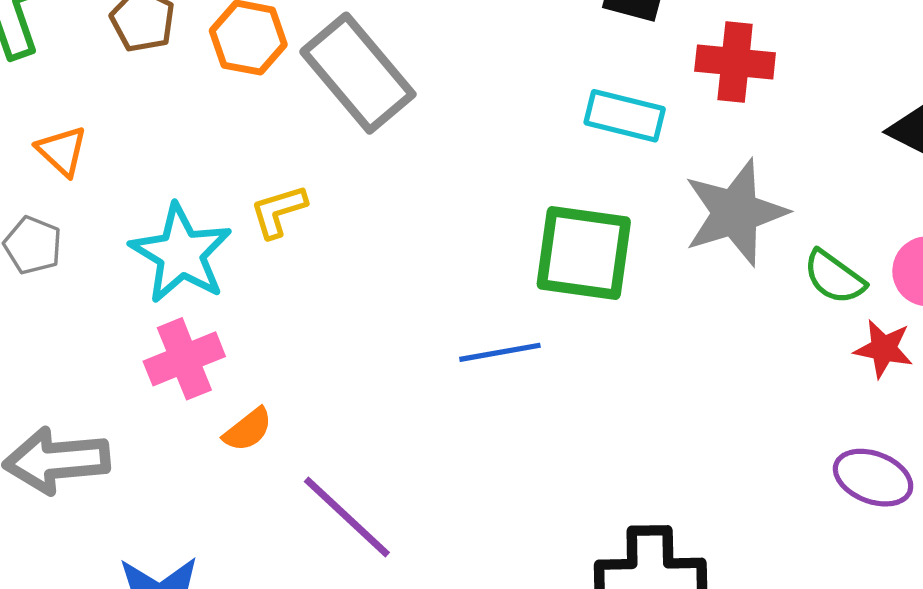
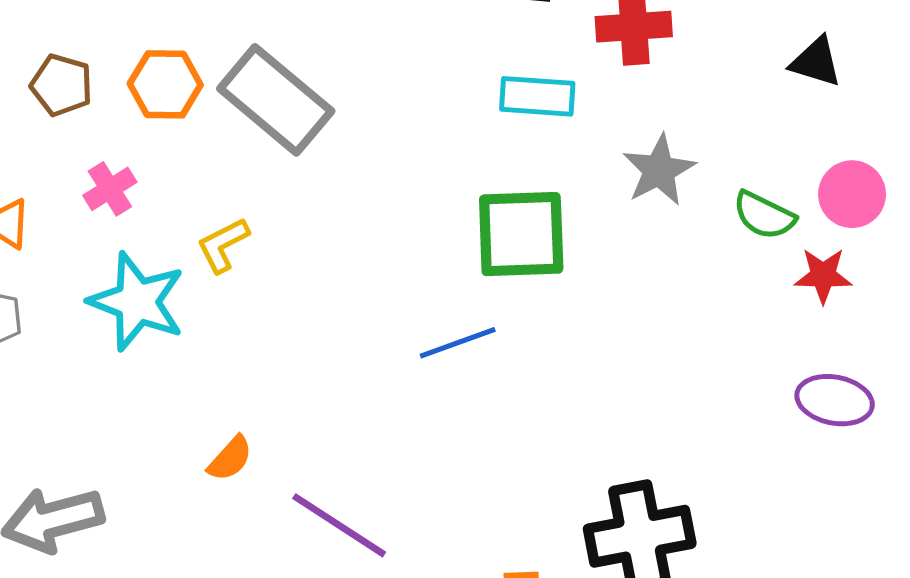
gray star: (735, 213) -> (659, 170), size x0.7
pink cross: (184, 359) -> (110, 189), moved, size x0.7

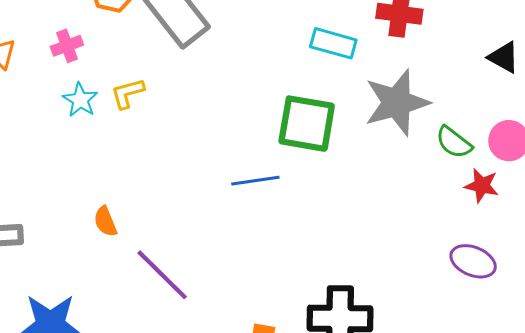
gray star: (659, 170) -> (397, 103), size x1.5
cyan star: (137, 302) -> (80, 100), moved, size x0.6
orange semicircle: (230, 459) -> (105, 221), turned 104

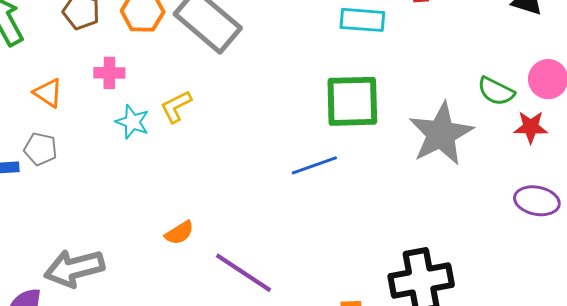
pink cross: (67, 46) -> (109, 73), turned 32
gray star: (397, 103) -> (441, 134), moved
orange semicircle: (105, 221) -> (179, 233), turned -88

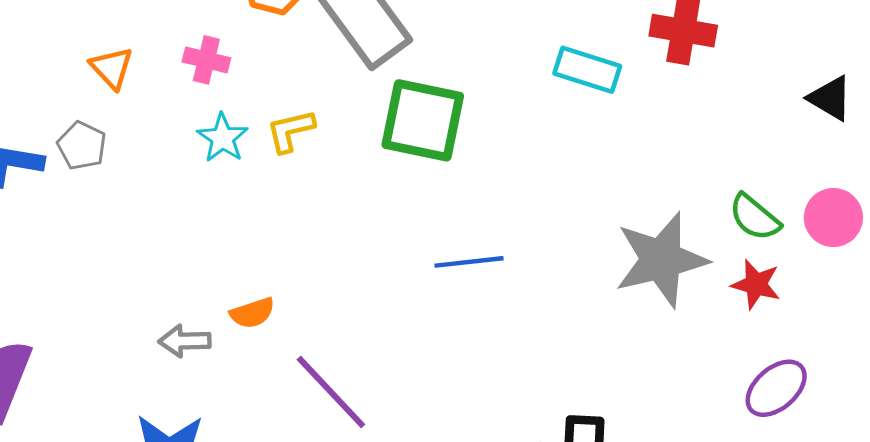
green square: (352, 101) -> (423, 120), moved
red star: (531, 127) -> (756, 284), moved
purple ellipse: (537, 201) -> (776, 388), turned -66
gray arrow: (74, 268) -> (185, 341), moved, size x0.6

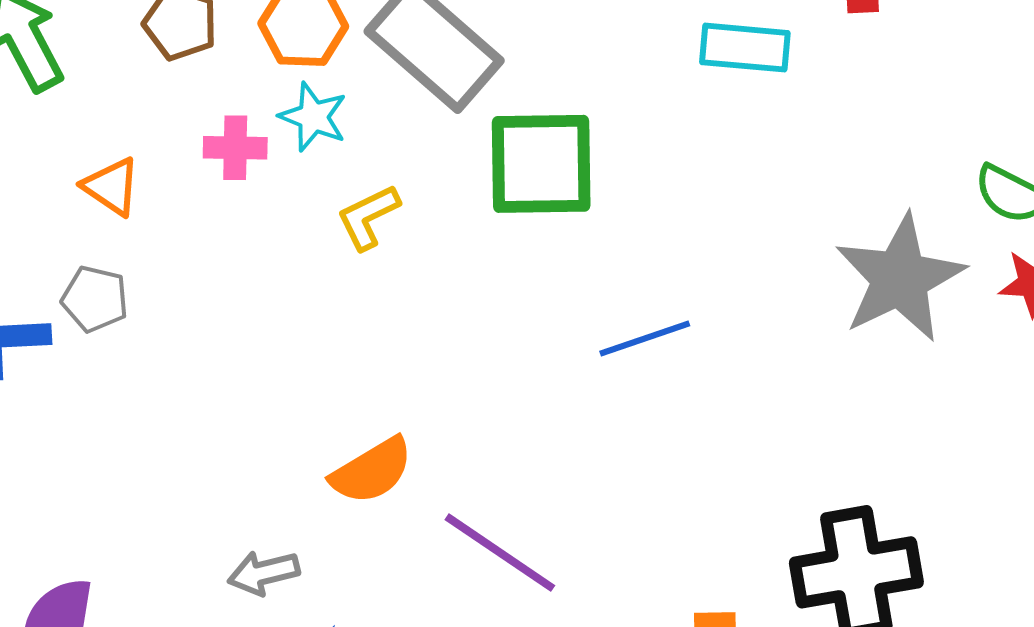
cyan star: (223, 138) -> (313, 117), moved
orange semicircle: (252, 313) -> (372, 471), size x1.4
gray arrow: (185, 341) -> (264, 573), moved

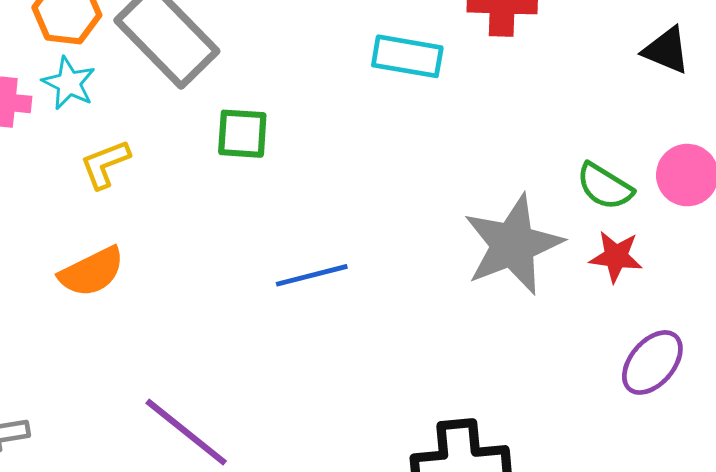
green square: (541, 164) -> (242, 134), size x0.6
orange semicircle: (372, 471) -> (92, 272), moved

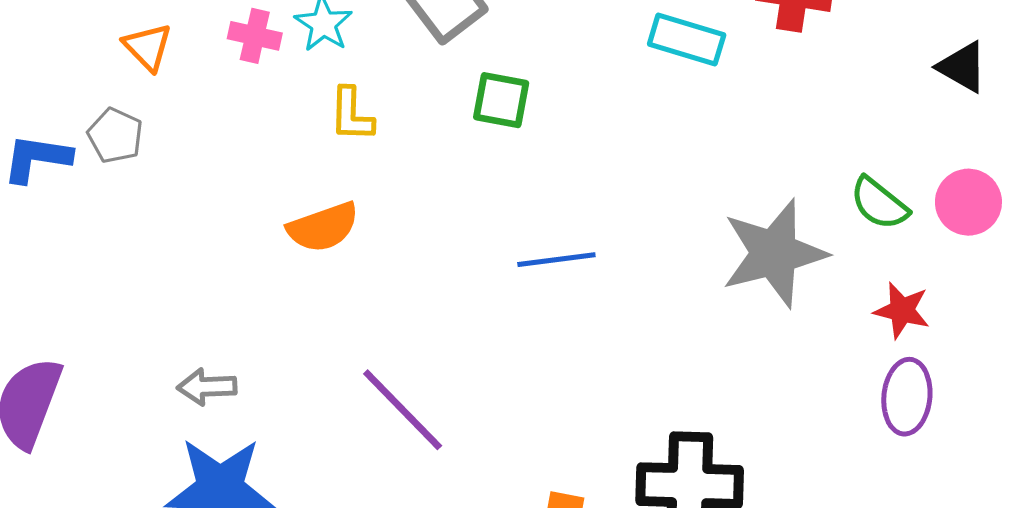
yellow L-shape: (105, 164) -> (351, 115), turned -74
red star: (616, 257) -> (902, 310), moved
purple ellipse: (652, 362) -> (907, 397), turned -42

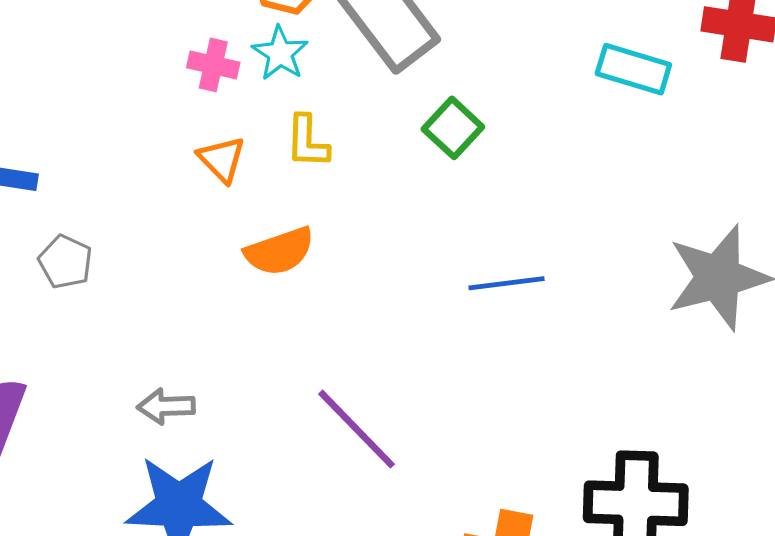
orange triangle: (148, 47) -> (222, 159), moved
green square: (501, 100) -> (453, 128), turned 32
gray pentagon: (115, 136) -> (65, 262), moved

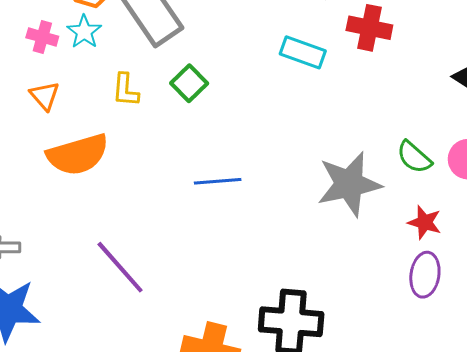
yellow L-shape: (307, 142) -> (126, 90), moved
orange semicircle: (279, 251) -> (78, 155), size x1.4

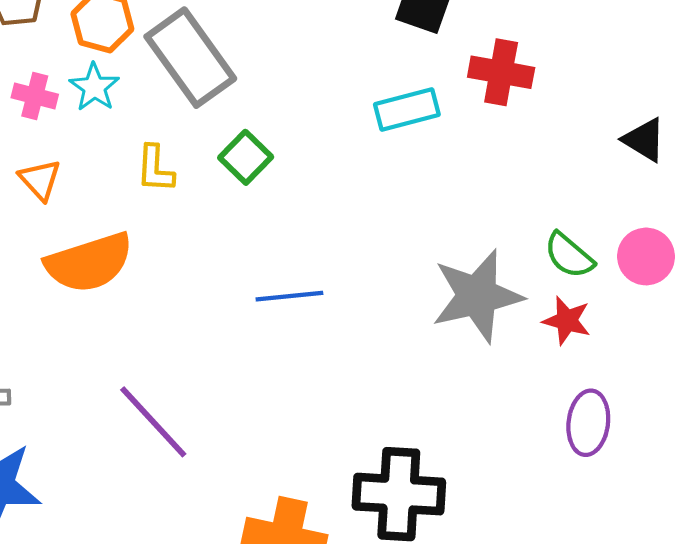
cyan rectangle: (303, 52) -> (407, 110), turned -33
red star: (425, 222) -> (567, 321), moved

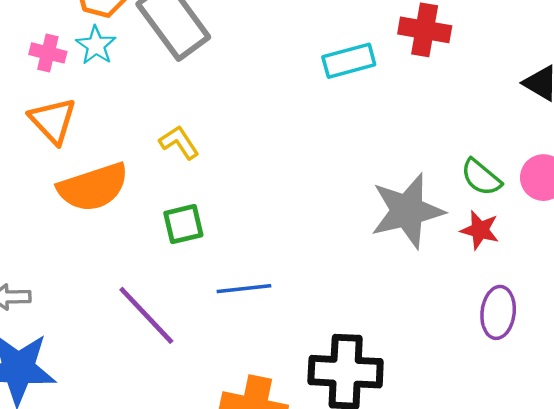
green square: (246, 157) -> (183, 224), moved, turned 33
yellow L-shape: (155, 169) -> (179, 142), moved, turned 144
orange triangle: (40, 180) -> (53, 121), size x1.4
blue line: (289, 296) -> (244, 289), moved

